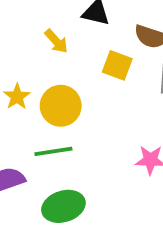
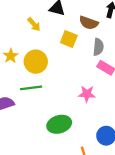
green ellipse: (63, 206) -> (59, 124), moved

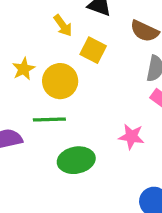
yellow square: (69, 39) -> (93, 50), moved
green ellipse: (59, 124) -> (76, 160), moved

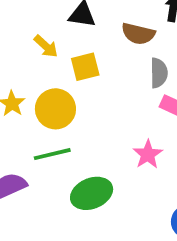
yellow square: (93, 50) -> (85, 67), turned -30
pink star: (131, 137) -> (148, 154), turned -30

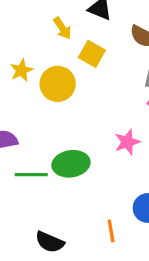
yellow square: (85, 67) -> (92, 54), turned 30
green line: (52, 154) -> (31, 175), moved

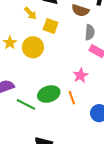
green line: (31, 175) -> (26, 104), turned 36
orange line: (111, 231) -> (72, 98), moved

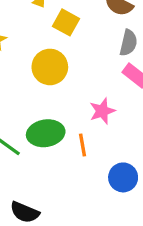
yellow circle: (33, 47) -> (50, 67), moved

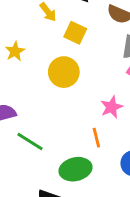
green ellipse: (46, 133) -> (75, 169), moved

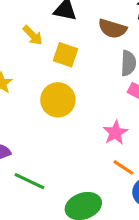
orange line: (96, 138) -> (123, 167), moved, turned -36

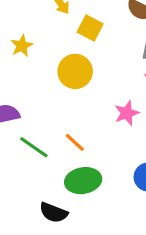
orange line: (123, 167) -> (75, 142), moved

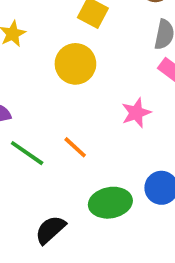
green ellipse: (83, 181) -> (110, 203), moved
black semicircle: (53, 213) -> (50, 230), turned 116

